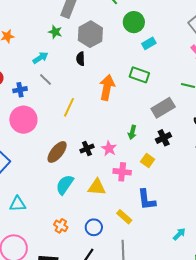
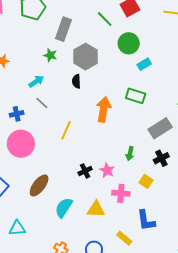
brown ellipse: (57, 152) -> (39, 185), moved

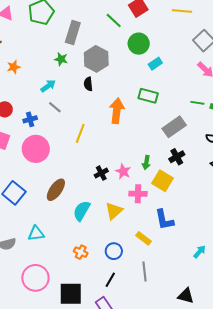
green arrow: (130, 154) -> (146, 163), moved
yellow square: (146, 181) -> (163, 181), size x1.5
yellow triangle: (96, 209) -> (114, 211), turned -42

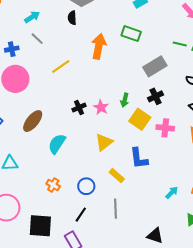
yellow line: (80, 133) -> (61, 66), turned 30
pink cross: (138, 194) -> (165, 128), moved
yellow triangle: (114, 211) -> (104, 142), moved

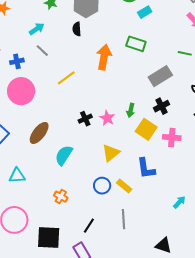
blue circle: (86, 186) -> (102, 186), moved

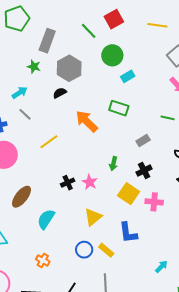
black semicircle: (77, 29) -> (60, 93), turned 64
orange arrow: (104, 57) -> (87, 121), turned -55
gray rectangle: (160, 76) -> (143, 141), size x0.6
green arrow: (131, 110) -> (113, 164), moved

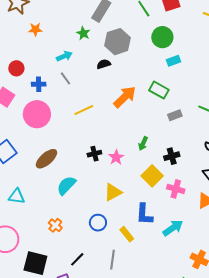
orange arrow: (87, 121) -> (125, 97), turned 80
gray rectangle: (143, 141) -> (175, 115), moved
yellow rectangle: (106, 250) -> (127, 234), moved
cyan arrow: (161, 267) -> (173, 228), moved, size x1.5

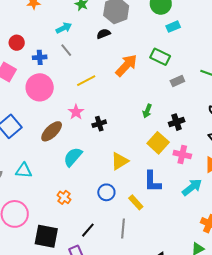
pink star: (116, 157) -> (76, 112), moved
cyan arrow: (173, 228) -> (192, 187), moved

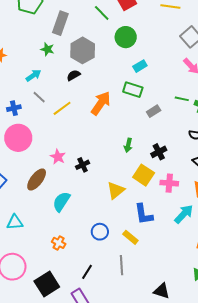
cyan rectangle: (173, 27) -> (140, 66), moved
yellow line: (86, 81) -> (62, 108), moved
yellow triangle: (120, 161) -> (116, 190), moved
black square: (46, 236) -> (47, 284), turned -35

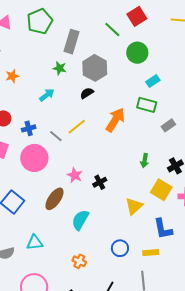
gray line: (39, 97) -> (56, 136), moved
yellow rectangle: (130, 237) -> (151, 253), turned -42

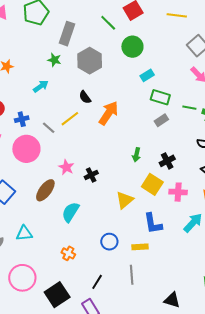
black semicircle: (87, 93) -> (85, 97), moved, turned -96
green rectangle: (147, 105) -> (160, 97), moved

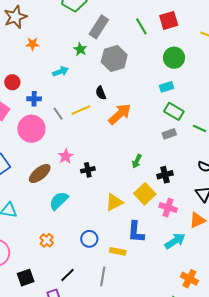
green circle: (132, 47) -> (174, 58), moved
black square: (57, 295) -> (26, 278), size x0.7

